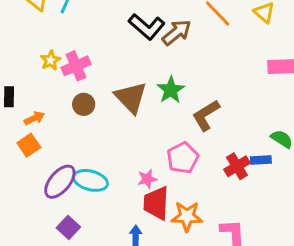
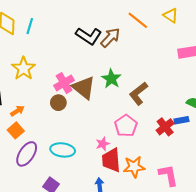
yellow star: (50, 60) -> (24, 68), size x1.6
pink cross: (76, 66) -> (64, 83), moved
brown circle: (84, 104) -> (58, 103), moved
purple ellipse: (60, 182) -> (27, 154), moved

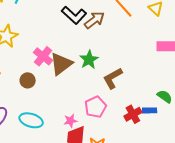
pink cross: (64, 83) -> (43, 56), turned -30
brown triangle: (84, 88) -> (61, 64), turned 35
brown circle: (58, 103) -> (28, 80), moved

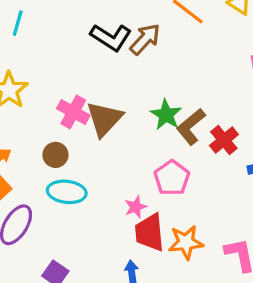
green star: (89, 60) -> (166, 115), moved
red cross: (133, 114) -> (224, 140), moved
cyan ellipse: (31, 120) -> (67, 192), moved

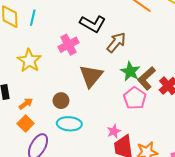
brown arrow: (145, 39) -> (116, 42), moved
pink cross: (73, 112) -> (68, 45), moved, turned 36
pink pentagon: (172, 178) -> (135, 98), moved

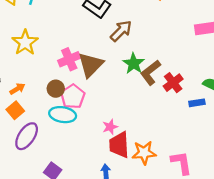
pink cross: (68, 45) -> (69, 59), moved
pink pentagon: (135, 98) -> (73, 96), moved

